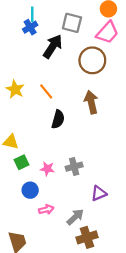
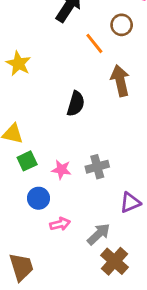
brown circle: (92, 60) -> (122, 25), size x0.6
orange line: (46, 91) -> (94, 43), moved
brown cross: (87, 237) -> (114, 261), turned -30

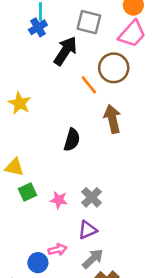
brown circle: (122, 25) -> (114, 68), size x1.5
gray cross: (97, 167) -> (92, 197), turned -30
blue circle: (38, 198) -> (38, 263), moved
purple triangle: (130, 203) -> (88, 230), moved

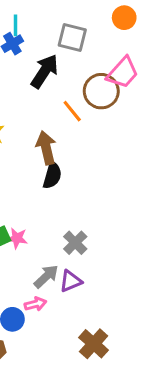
pink trapezoid: (132, 34) -> (123, 73), moved
brown arrow: (112, 119) -> (46, 148), moved
pink star: (59, 200) -> (17, 238), moved
gray arrow: (93, 259) -> (46, 276), moved

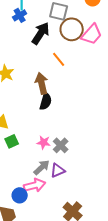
brown circle: (101, 91) -> (72, 29), moved
pink star: (17, 238) -> (44, 142), moved
pink arrow: (35, 304) -> (35, 185), size x1.5

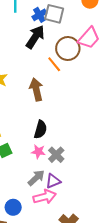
blue cross: (20, 15) -> (39, 15), moved
brown circle: (72, 29) -> (68, 48), moved
black semicircle: (46, 101) -> (40, 129), moved
pink arrow: (35, 185) -> (45, 197), moved

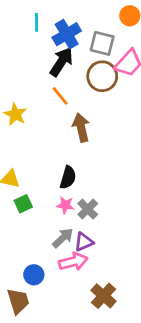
gray square: (54, 14) -> (102, 43), moved
blue cross: (39, 15) -> (67, 34), size x1.5
orange line: (54, 64) -> (60, 96), moved
brown arrow: (36, 90) -> (81, 128), moved

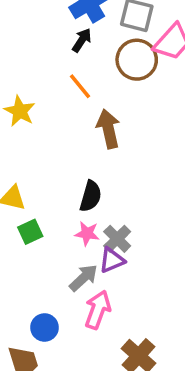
black arrow: (61, 62) -> (82, 40), size x0.6
purple triangle: (84, 242) -> (112, 260), moved
pink arrow: (73, 262) -> (98, 310), turned -56

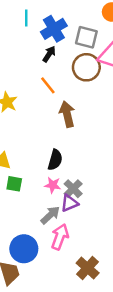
green square: (30, 232) -> (14, 184), turned 35
blue circle: (45, 327) -> (24, 249), size x1.5

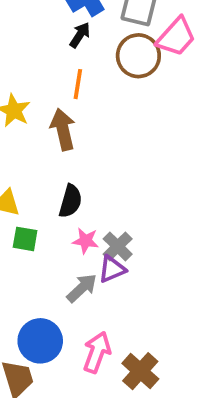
orange line: (48, 85) -> (78, 84), turned 48
brown arrow: (67, 114) -> (63, 129), moved
black semicircle: (55, 160) -> (70, 201), moved
pink arrow: (60, 237) -> (97, 352), moved

